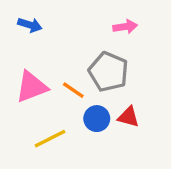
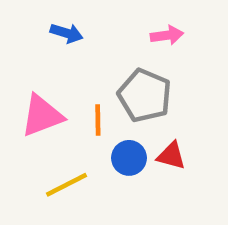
blue arrow: (30, 25) -> (67, 33), moved
orange line: (73, 90) -> (98, 120), turned 55

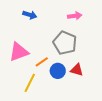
orange line: (98, 120) -> (42, 62), moved, turned 56
yellow line: (67, 185) -> (30, 83), turned -36

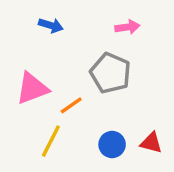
red triangle: (77, 70) -> (151, 143), moved
blue circle: (58, 71) -> (112, 144), moved

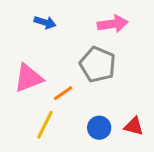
pink arrow: (127, 27) -> (113, 24), size x1.4

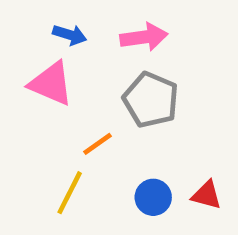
pink arrow: (113, 24) -> (144, 37), moved
pink triangle: (28, 78) -> (51, 84), moved, turned 44

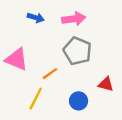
pink triangle: (51, 84) -> (17, 59), moved
red triangle: (207, 195) -> (106, 84), moved

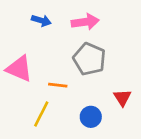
orange line: (50, 74) -> (58, 85), turned 42
red triangle: (106, 84) -> (122, 98), turned 42

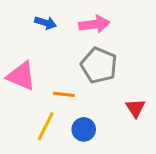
blue circle: (91, 117) -> (84, 129), moved

